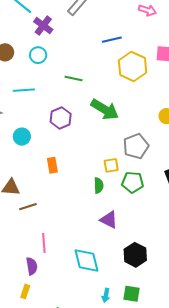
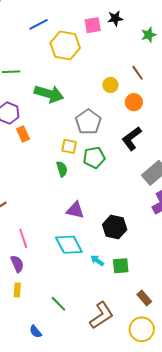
orange rectangle: (52, 165) -> (23, 134), moved
yellow square: (111, 165) -> (69, 146), turned 35
purple triangle: (109, 220) -> (75, 210), moved
cyan arrow: (106, 295) -> (97, 261), moved, turned 128

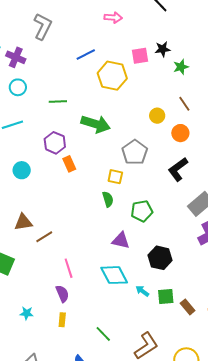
green star: (149, 35) -> (181, 67), moved
green pentagon: (94, 157) -> (142, 211), moved
brown rectangle: (144, 298) -> (188, 307), moved

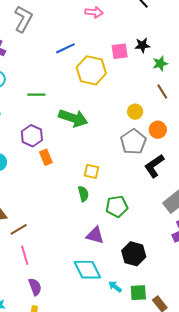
brown line: (184, 104) -> (162, 91), moved
gray pentagon: (135, 152) -> (133, 142), moved
pink line: (69, 268) -> (25, 255), moved

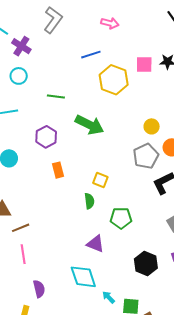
pink arrow: (94, 12) -> (110, 23), moved
orange rectangle: (46, 157) -> (58, 170), moved
black hexagon: (134, 254) -> (146, 264), moved
purple semicircle: (35, 287) -> (39, 289), moved

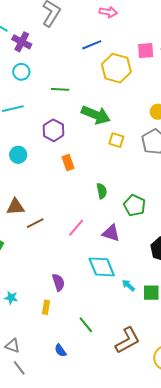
yellow square: (100, 180) -> (116, 140), moved
green pentagon: (121, 218) -> (134, 205), turned 30
pink line: (23, 254) -> (76, 228), moved, turned 54

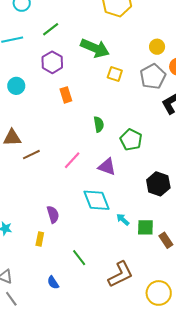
green line: (60, 89) -> (51, 29), moved, turned -42

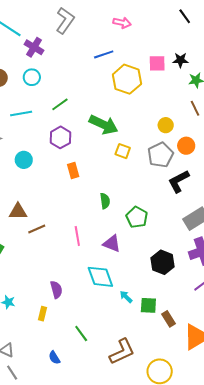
pink line: (72, 160) -> (77, 236), turned -54

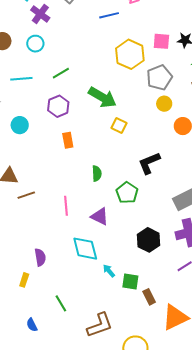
blue line: (104, 54) -> (109, 15), moved
gray pentagon: (160, 155) -> (159, 78), moved
black L-shape: (179, 181) -> (149, 163), moved

